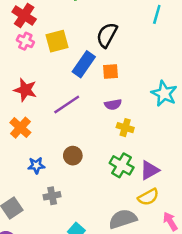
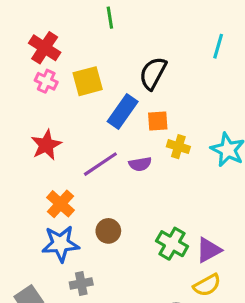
red star: (25, 90) -> (46, 145), turned 30
purple semicircle: (113, 104) -> (140, 164), moved
orange cross: (20, 128) -> (61, 204), moved
yellow cross: (125, 128) -> (178, 147), moved
blue star: (36, 165) -> (61, 244), size x1.6

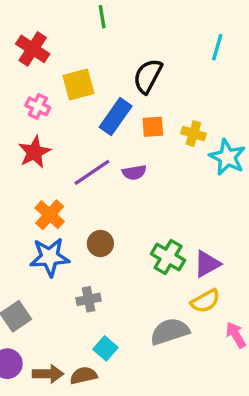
pink cross: (46, 81) -> (38, 106), moved
yellow cross: (178, 147) -> (193, 134), moved
gray cross: (81, 284) -> (89, 299), moved

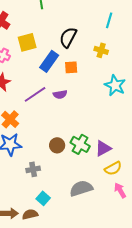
yellow cross: (193, 134) -> (101, 50), moved
brown circle: (100, 243) -> (57, 145), moved
yellow semicircle: (205, 301) -> (113, 168), moved

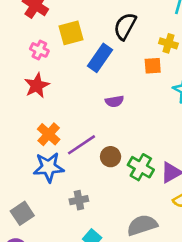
orange square: (71, 67) -> (153, 66), moved
purple line: (35, 94) -> (82, 145), moved
brown circle: (57, 145) -> (111, 157), moved

